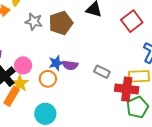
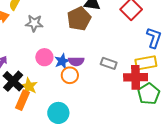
brown pentagon: (61, 23) -> (79, 19), moved
pink circle: (23, 65) -> (44, 57), moved
orange circle: (48, 79) -> (70, 75), moved

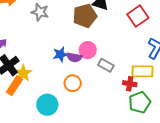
pink circle: (44, 57) -> (88, 50), moved
orange circle: (70, 75) -> (73, 83), moved
red cross: (136, 77) -> (130, 84), size x0.6

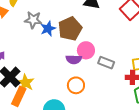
brown pentagon: (85, 16) -> (70, 29), moved
blue star: (60, 54) -> (48, 29), moved

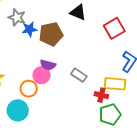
pink circle: (86, 50) -> (42, 75), moved
orange circle: (76, 85) -> (29, 89), moved

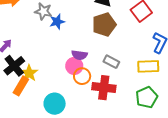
brown pentagon: (51, 34) -> (104, 25), moved
orange circle: (29, 89) -> (82, 76), moved
red cross: (101, 95) -> (104, 88), moved, size x1.6

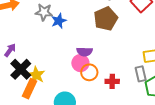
gray rectangle: (111, 62) -> (141, 74), moved, turned 56
red cross: (104, 88) -> (112, 81), size x0.6

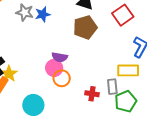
blue star: (59, 21) -> (43, 14), moved
red cross: (112, 81) -> (92, 94), moved

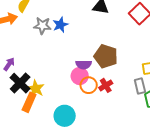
brown pentagon: (85, 27) -> (106, 56), moved, turned -30
red cross: (92, 94) -> (106, 85), moved, turned -32

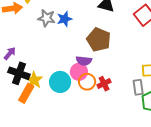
brown pentagon: (106, 56) -> (99, 40), moved
black cross: (20, 83) -> (19, 73), turned -30
cyan circle: (65, 116) -> (60, 82), moved

